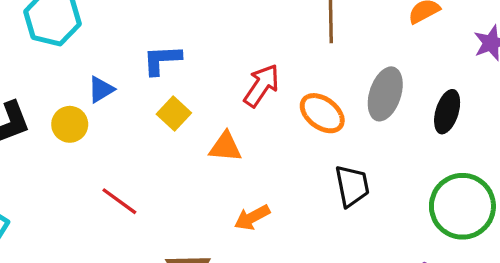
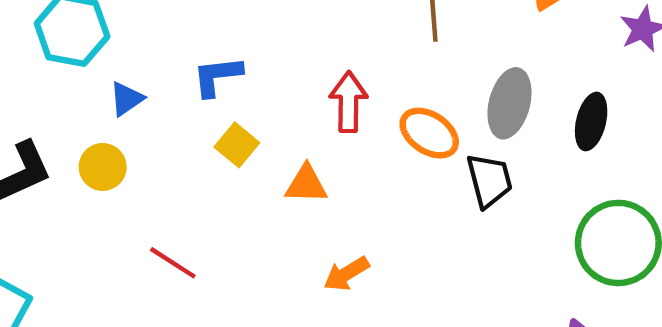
red arrow: (262, 86) -> (348, 102), turned -30
blue triangle: (101, 89) -> (127, 99), moved
black trapezoid: (352, 186) -> (489, 180), moved

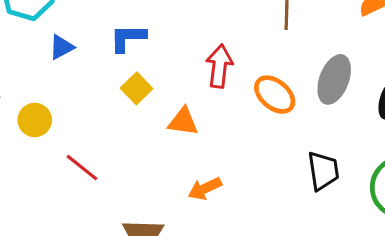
yellow circle: (103, 167) -> (35, 120), moved
black trapezoid: (489, 180) -> (323, 171), moved

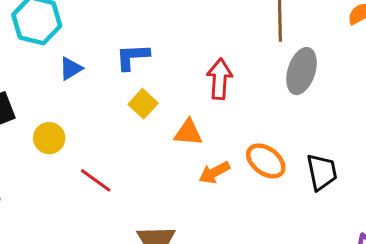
gray ellipse: (334, 79) -> (302, 71), moved
orange ellipse: (275, 95) -> (266, 161), moved
orange arrow: (205, 189) -> (214, 172), moved

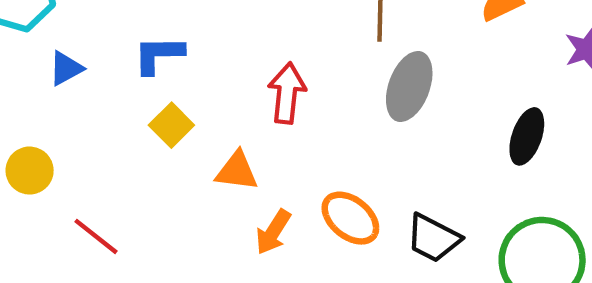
orange arrow: (214, 172) -> (273, 232), turned -32
black trapezoid: (322, 172) -> (433, 238), turned 126

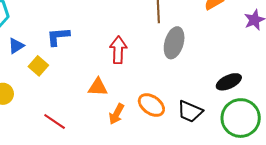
yellow square: (171, 125) -> (38, 66), moved
black ellipse: (527, 136) -> (229, 82), moved, turned 50
red line: (96, 236) -> (55, 121), moved

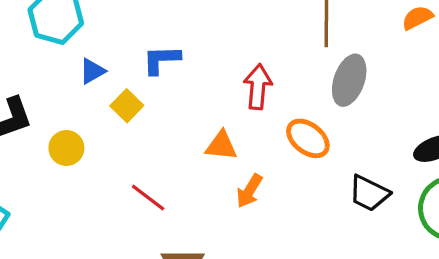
orange ellipse: (151, 105) -> (308, 138), moved

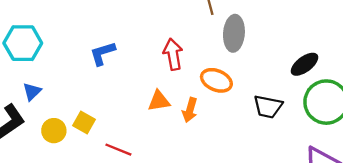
blue triangle: (92, 71) -> (32, 92), moved
yellow square: (127, 106) -> (84, 122), moved
orange arrow: (249, 191) -> (190, 110), moved

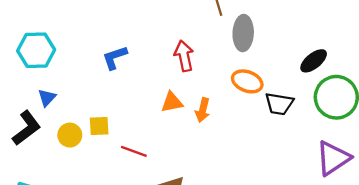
orange ellipse: (216, 80) -> (247, 81), moved
yellow square: (84, 122) -> (99, 126), turned -30

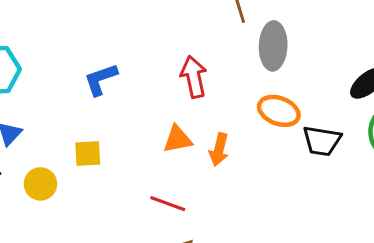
yellow square: (99, 126) -> (88, 153), moved
red line: (134, 151) -> (168, 204), moved

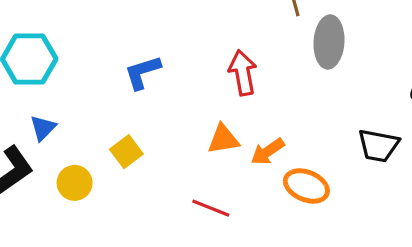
orange ellipse: (279, 111) -> (306, 186), moved
orange arrow: (219, 150) -> (268, 152), turned 40
yellow square: (88, 153) -> (126, 152), turned -36

